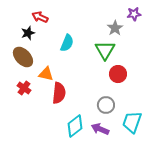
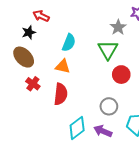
orange triangle: (46, 74) -> (63, 66), moved
red cross: (24, 88) -> (33, 84), moved

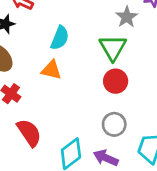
red circle: (121, 75) -> (116, 81), moved
red semicircle: (61, 94) -> (29, 133), moved, turned -40

